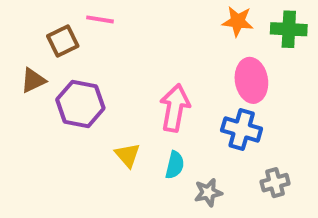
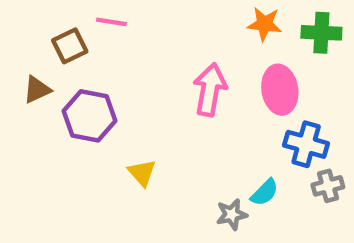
pink arrow: (175, 108) -> (210, 90), moved
blue cross: (242, 130) -> (306, 144), moved
cyan semicircle: (175, 165) -> (265, 192), moved, turned 32
gray cross: (275, 183) -> (328, 186), moved

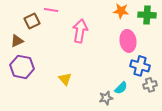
pink arrow: (210, 90) -> (80, 31), moved
purple hexagon: (89, 116) -> (22, 67), moved

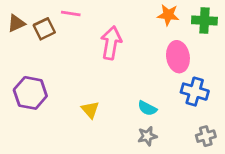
brown triangle: (17, 41) -> (16, 23), moved
gray cross: (150, 85) -> (206, 136), moved
cyan semicircle: (121, 88) -> (147, 108), moved, turned 72

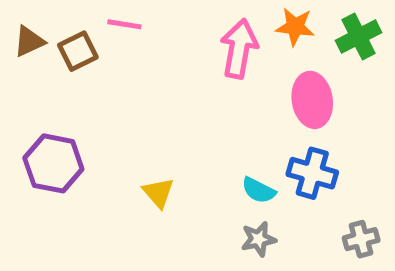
green cross: (204, 21) -> (359, 36), turned -30
pink arrow: (111, 43) -> (239, 49), moved
blue cross: (195, 92) -> (312, 173), moved

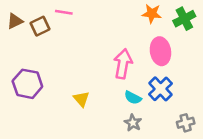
pink arrow: (239, 49) -> (123, 64), moved
blue cross: (312, 173) -> (160, 89), turned 30
gray star: (259, 239) -> (133, 123), turned -30

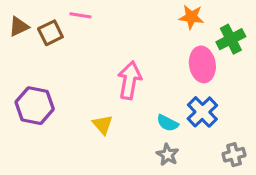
green cross: (184, 19) -> (231, 39), moved
pink arrow: (123, 64) -> (130, 80), moved

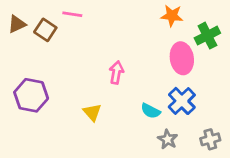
brown square: (50, 33) -> (45, 30), turned -30
pink arrow: (130, 80) -> (116, 73), size x0.7
gray star: (168, 155) -> (168, 139), moved

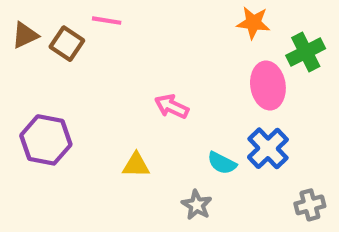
pink arrow: (116, 73) -> (172, 106), turned -75
yellow triangle: (92, 112) -> (136, 165), turned -48
gray star: (168, 139) -> (197, 205), moved

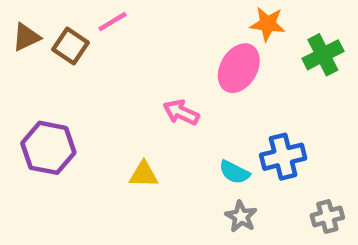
pink line: (107, 21) -> (113, 22), turned -40
pink ellipse: (268, 85) -> (239, 68), moved, turned 39
blue cross: (268, 148) -> (283, 157), turned 30
gray star: (197, 205) -> (241, 216), moved

